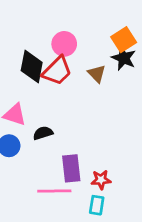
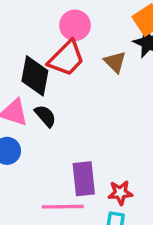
black diamond: (32, 67) -> (35, 76), moved
black semicircle: (43, 133) -> (45, 116), moved, turned 66

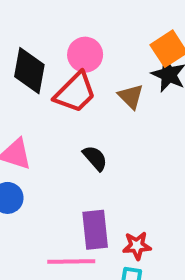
black diamond: (35, 76) -> (29, 71), moved
black semicircle: (45, 116) -> (95, 158), moved

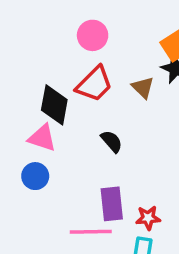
pink circle: (85, 55) -> (93, 35), moved
black diamond: (29, 71) -> (54, 105), moved

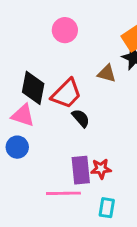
red trapezoid: (94, 84) -> (66, 94), moved
brown triangle: (143, 87) -> (107, 73), turned -30
red star: (148, 218) -> (101, 169), moved

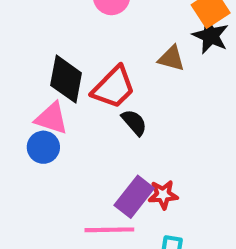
blue circle: (17, 147) -> (43, 147), moved
purple rectangle: (81, 170) -> (134, 197), turned 44

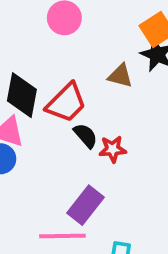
red star: (163, 195) -> (113, 149), moved

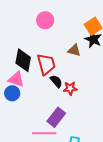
red trapezoid: (66, 103) -> (46, 64), turned -60

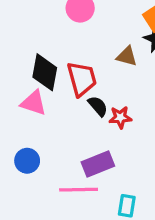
blue circle: (12, 93) -> (27, 161), moved
purple rectangle: (56, 117) -> (98, 164), turned 30

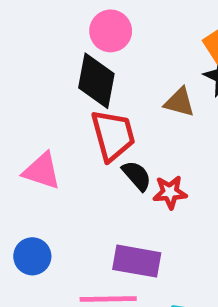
black diamond: (45, 72) -> (96, 81), moved
purple rectangle: (98, 164) -> (137, 261), turned 32

